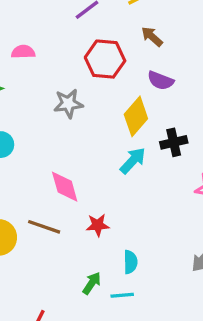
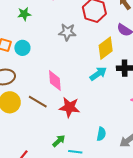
red star: (98, 225) -> (70, 107), size x1.5
cyan semicircle: (130, 262) -> (101, 134), moved

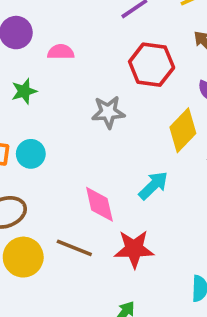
cyan arrow: (98, 74) -> (153, 185), moved

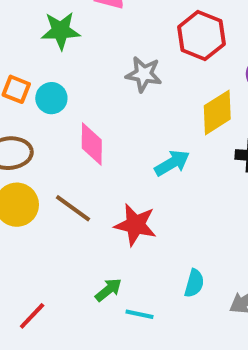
green star: (24, 91) -> (61, 31), size x1.4
pink diamond: (99, 204) -> (92, 144), moved

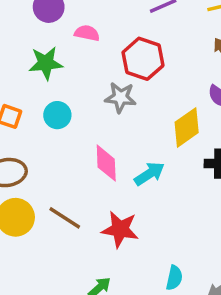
red hexagon: (201, 35) -> (143, 59), moved
cyan circle: (51, 98) -> (57, 115), moved
pink diamond: (92, 144) -> (106, 163), moved

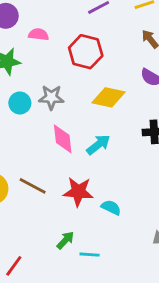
gray star: (120, 97) -> (51, 97), moved
yellow diamond: (187, 127) -> (108, 97), moved, turned 52
cyan semicircle: (174, 278) -> (111, 207), moved, turned -72

